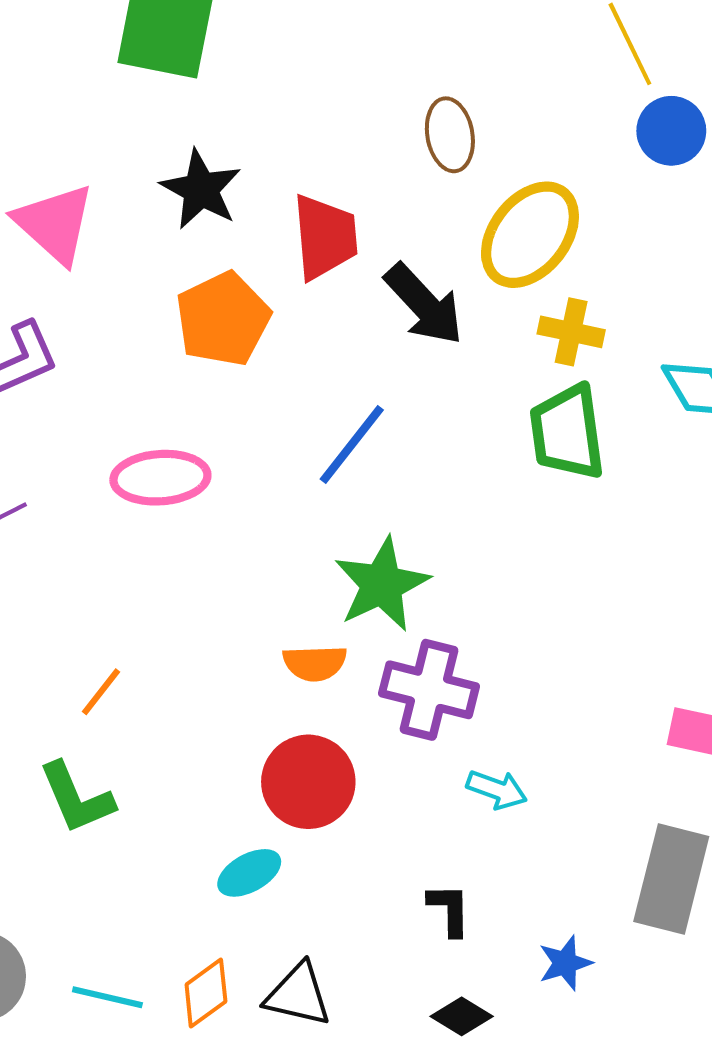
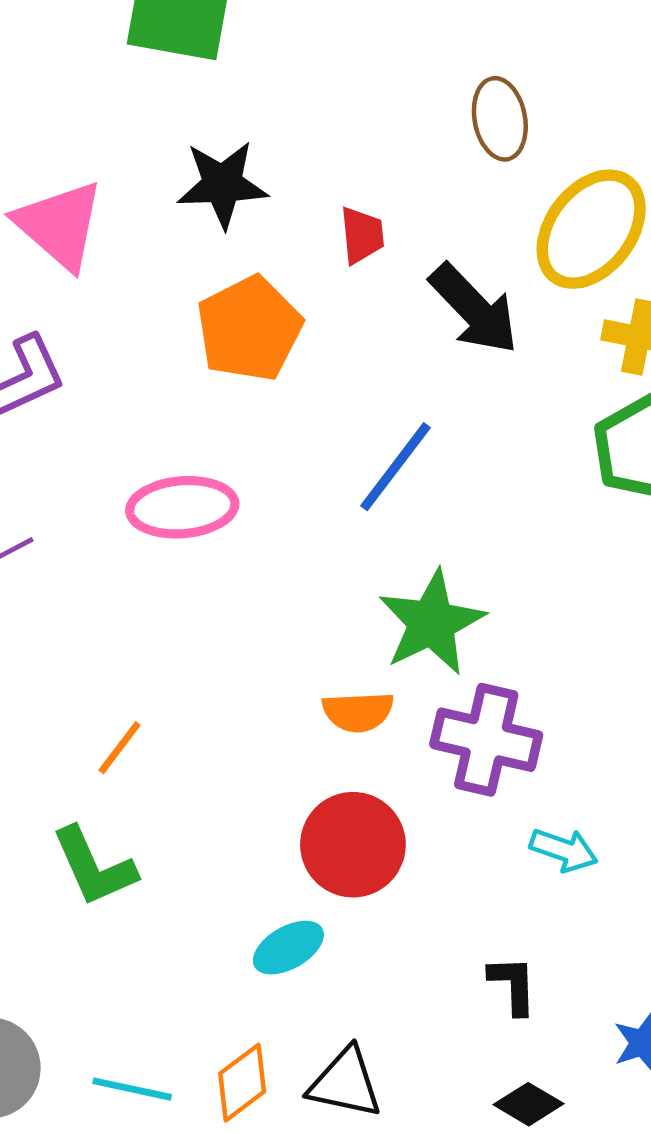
black star: (201, 189) -> (222, 184), turned -30
red trapezoid: (325, 237) -> (362, 235), size x0.6

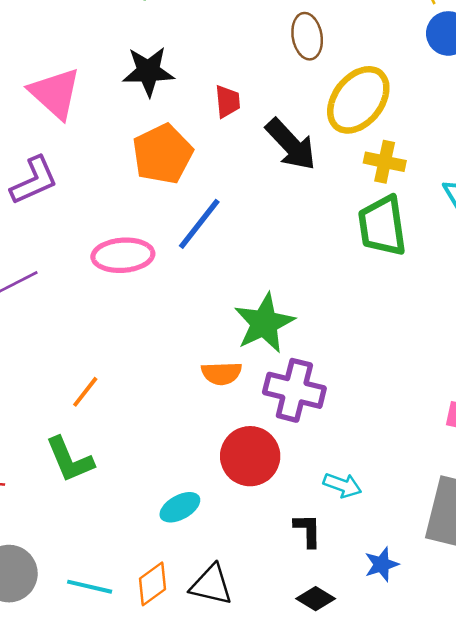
blue line: (396, 467) -> (199, 224), moved
red circle: (353, 845) -> (250, 456), moved
cyan arrow: (564, 850) -> (342, 485), moved

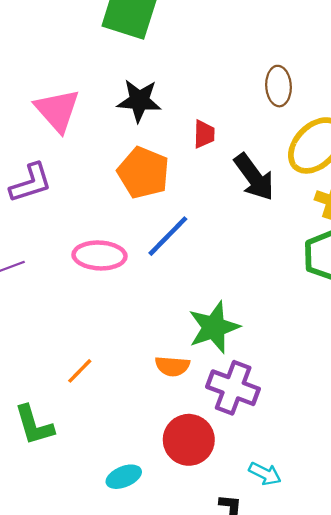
orange pentagon: (163, 154) -> (143, 173), turned -30
orange line: (85, 392) -> (80, 371), moved

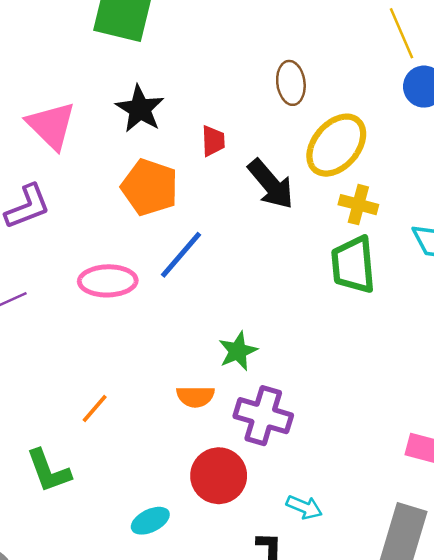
black star: (139, 101) -> (140, 109), turned 30
green star: (214, 327) -> (238, 351), size x0.7

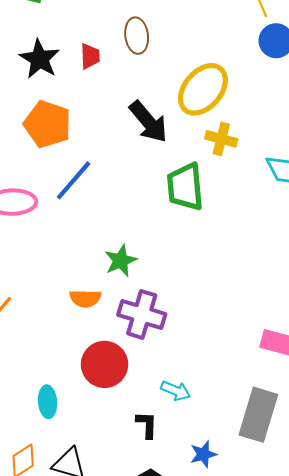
brown ellipse: (291, 83) -> (137, 36), moved
red trapezoid: (213, 141) -> (90, 56), moved
green trapezoid: (353, 265) -> (185, 187), moved
cyan ellipse: (150, 521) -> (48, 402), turned -68

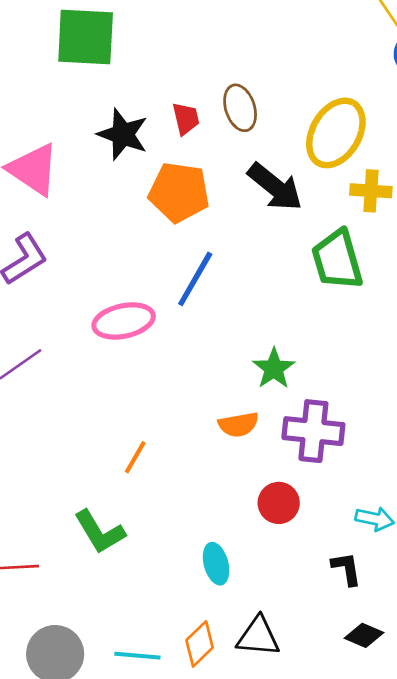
brown ellipse: (137, 36) -> (240, 108), moved
orange pentagon: (48, 124) -> (179, 192), moved
red circle: (105, 364) -> (279, 503), size x0.7

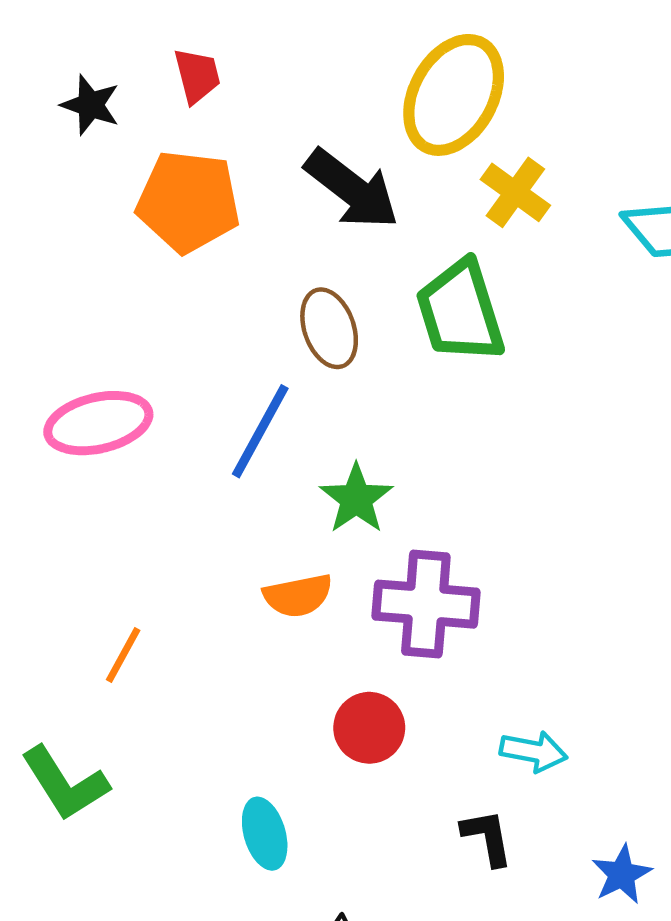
brown ellipse: (240, 108) -> (329, 328), moved
black star: (123, 134) -> (90, 105), size x0.7
yellow cross: (371, 191) -> (515, 192), turned 33
blue line: (195, 279) -> (260, 431), moved

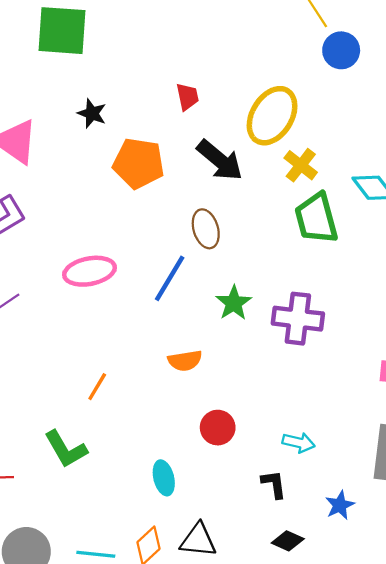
red trapezoid: (197, 76) -> (187, 97), moved
green trapezoid: (460, 311) -> (316, 218), moved
green star: (356, 499) -> (234, 303), moved
purple cross: (426, 604) -> (298, 319), moved

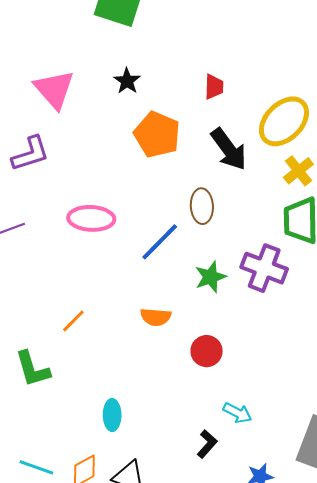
purple cross: (298, 319) -> (264, 268), moved
red circle: (218, 428) -> (207, 351), moved
black L-shape: (274, 484) -> (207, 444), turned 36

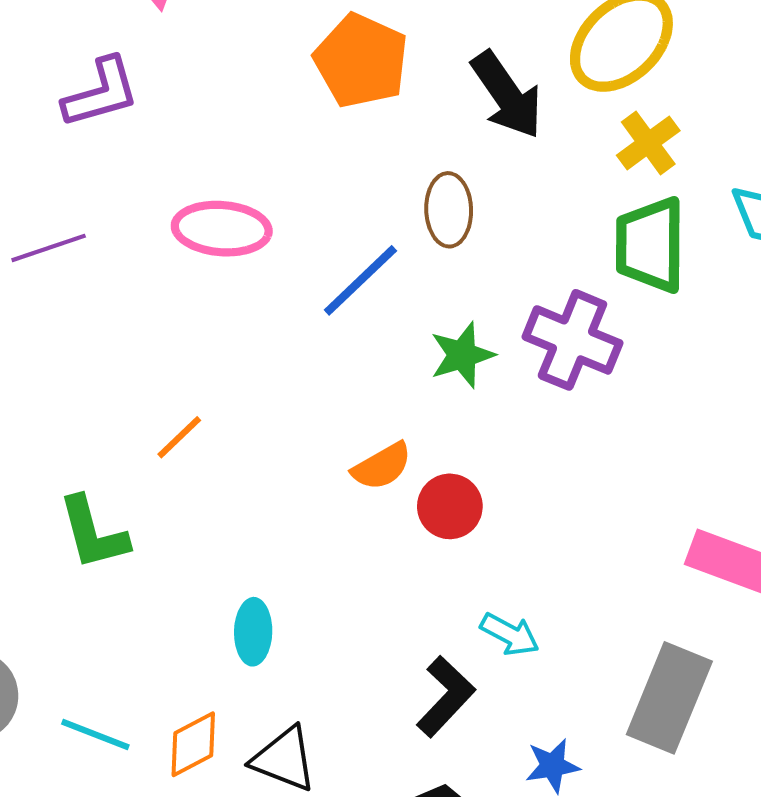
orange semicircle: (156, 317) -> (382, 466), moved, turned -36
black L-shape: (207, 444) -> (446, 696), size x1.4

